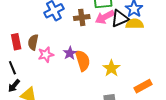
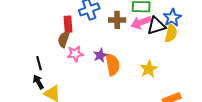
yellow semicircle: (135, 24) -> (171, 33), turned 96
red rectangle: (16, 42) -> (68, 24), moved
yellow star: (111, 68) -> (149, 69), moved
black arrow: (14, 86) -> (38, 82), turned 104

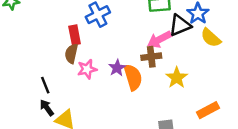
brown cross: (117, 20) -> (151, 57), moved
pink arrow: (141, 22) -> (159, 40), moved
yellow semicircle: (171, 33) -> (211, 38), moved, turned 126

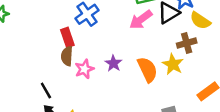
pink arrow: (159, 40) -> (141, 20), moved
brown cross: (151, 57) -> (187, 43), moved
orange semicircle: (133, 77) -> (147, 70), moved

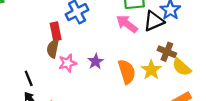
pink arrow: (141, 20) -> (127, 24), turned 65
yellow semicircle: (200, 21) -> (182, 67), moved
brown cross: (187, 43) -> (167, 52), turned 30

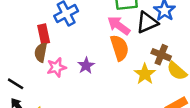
orange semicircle: (127, 72) -> (120, 48), moved
black line: (29, 78) -> (16, 84), turned -35

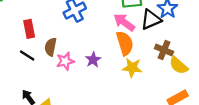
red rectangle: (44, 34) -> (29, 29), moved
yellow star: (145, 74) -> (132, 68), moved, turned -30
black line: (16, 84) -> (27, 55), moved

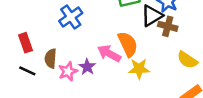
pink arrow: (124, 22) -> (109, 53), moved
brown cross: (164, 50) -> (168, 26), moved
purple star: (93, 60) -> (87, 67), moved

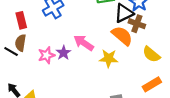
red rectangle: (26, 43) -> (21, 20), moved
orange semicircle: (128, 44) -> (122, 36), moved, turned -30
brown semicircle: (51, 58) -> (21, 43), moved

